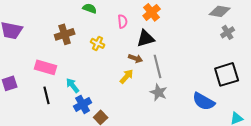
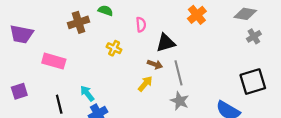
orange cross: (152, 12) -> (197, 15), moved
brown cross: (65, 34) -> (79, 22), moved
pink rectangle: (46, 67) -> (54, 61), moved

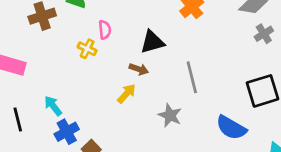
pink semicircle: (141, 25) -> (105, 30), moved
gray line: (179, 73) -> (192, 77), moved

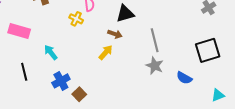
cyan arrow: (53, 106) -> (51, 52), moved
gray star: (170, 115) -> (155, 66), moved
blue semicircle: (231, 128) -> (184, 78), size x0.7

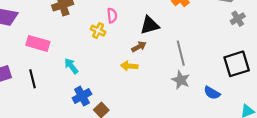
brown arrow: (115, 34) -> (139, 47), turned -48
yellow arrow: (106, 52) -> (129, 66), turned -126
black line: (24, 72) -> (33, 79), moved

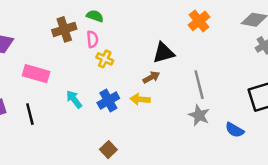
pink semicircle: (112, 15) -> (92, 39), moved
blue cross: (82, 96) -> (108, 101), moved

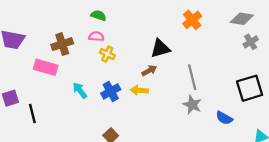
brown cross: (64, 29) -> (62, 44), moved
pink semicircle: (92, 39) -> (96, 36), turned -80
black line: (30, 114) -> (32, 114), moved

